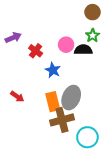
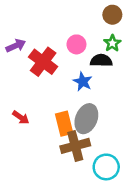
pink circle: (66, 45) -> (76, 44), moved
red cross: (36, 51) -> (43, 62), size x1.6
blue star: (53, 70) -> (83, 82), moved

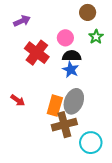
brown circle: (112, 15) -> (88, 12), moved
purple arrow: (16, 46) -> (22, 21), moved
black semicircle: (101, 61) -> (72, 56), moved
orange rectangle: (64, 124) -> (55, 106), turned 30

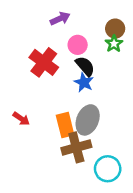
brown circle: (88, 12) -> (115, 29), moved
purple arrow: (22, 21) -> (60, 19), moved
black semicircle: (72, 56) -> (85, 66), turned 48
orange rectangle: (55, 106) -> (65, 125), turned -30

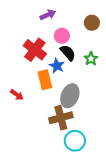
green star: (114, 44) -> (91, 59), moved
blue star: (84, 82) -> (57, 66), moved
orange rectangle: (65, 125) -> (45, 80), moved
cyan circle: (108, 169) -> (75, 141), moved

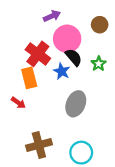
pink circle: (62, 36) -> (67, 39), size x1.6
orange rectangle: (45, 80) -> (29, 78), moved
brown cross: (61, 118) -> (39, 145), moved

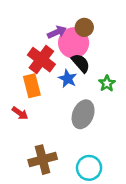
purple arrow: (52, 16) -> (57, 32), moved
brown circle: (100, 25) -> (84, 27), moved
green star: (99, 64) -> (107, 83), moved

